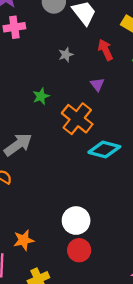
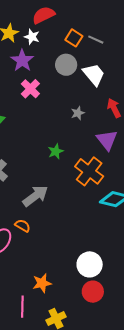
pink cross: (14, 27) -> (30, 89), turned -36
purple triangle: (97, 85) -> (107, 140), size x1.6

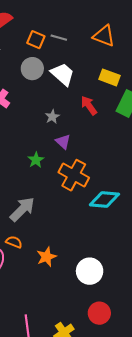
purple triangle: (107, 140) -> (63, 142), moved, size x0.7
orange star: (42, 283) -> (47, 257), moved
red circle: (93, 292) -> (99, 313), moved

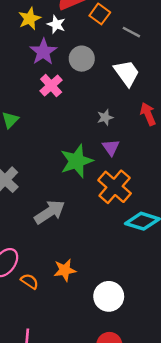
orange square: (36, 40) -> (100, 14), moved
gray circle: (32, 69) -> (82, 59), moved
green star: (36, 160) -> (77, 161), size x1.8
orange semicircle: (14, 242) -> (30, 281), moved

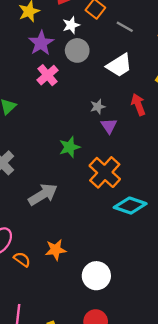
white star: (56, 24) -> (71, 25), moved, turned 30
white trapezoid: (127, 73) -> (119, 65), turned 92
purple triangle: (111, 147) -> (109, 126), moved
green star: (77, 161) -> (70, 147), size x0.7

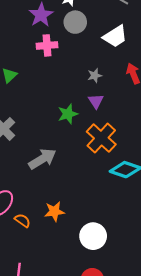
pink cross: (47, 75) -> (47, 45), turned 36
purple triangle: (109, 126) -> (96, 101), moved

